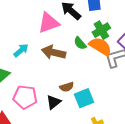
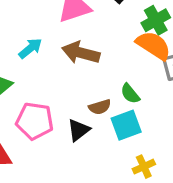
green semicircle: (80, 43) -> (130, 94), moved

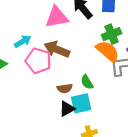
pink pentagon: (35, 121) -> (38, 61), moved
black triangle: (79, 130) -> (67, 109), moved

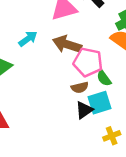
pink pentagon: (38, 61) -> (88, 62), moved

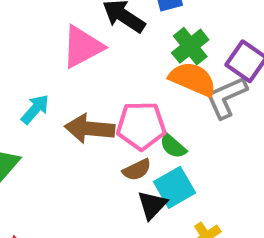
brown arrow: (67, 44) -> (90, 129), moved

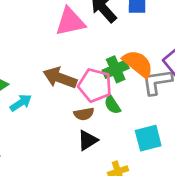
green cross: (190, 46) -> (116, 69), moved
cyan arrow: (35, 109) -> (21, 103), moved
cyan square: (175, 187) -> (148, 138), moved

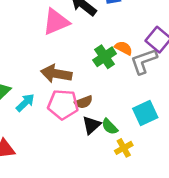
orange semicircle: (138, 64) -> (124, 48), size x0.6
pink pentagon: (95, 85) -> (63, 104), moved
green semicircle: (112, 105) -> (110, 127), moved

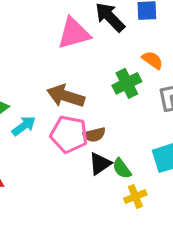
orange semicircle: (124, 48) -> (152, 60), moved

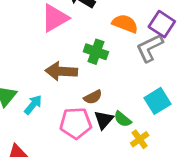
orange semicircle: (152, 60) -> (125, 24), size x1.4
green cross: (127, 83) -> (96, 52), moved, turned -30
pink pentagon: (69, 134) -> (76, 123), moved

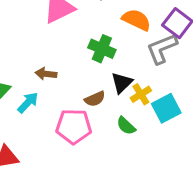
brown arrow: (61, 71) -> (46, 74), moved, size x0.6
black triangle: (104, 120) -> (122, 83), moved
yellow cross: (140, 139) -> (141, 94), moved

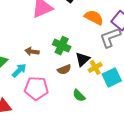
green cross: (102, 49) -> (62, 46), moved
pink pentagon: (74, 126) -> (36, 88), moved
green semicircle: (126, 126) -> (79, 96), moved

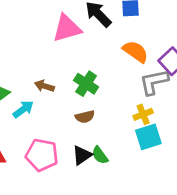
black triangle: (83, 59) -> (82, 155), moved
yellow cross: (95, 67) -> (143, 114), moved
pink pentagon: (36, 88) -> (42, 155), moved

